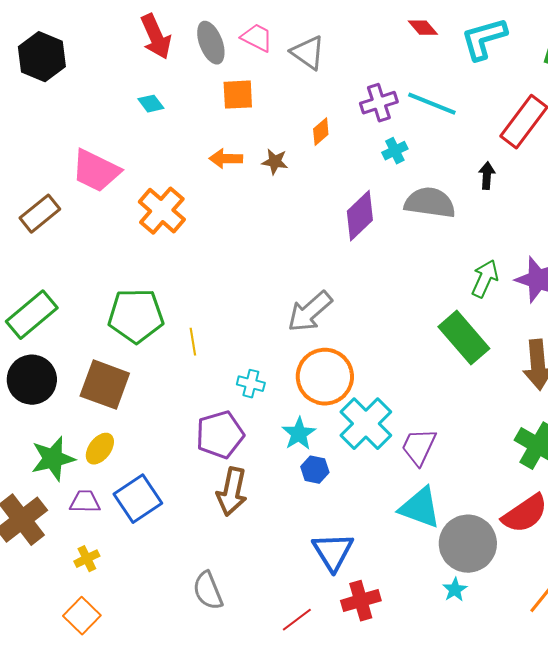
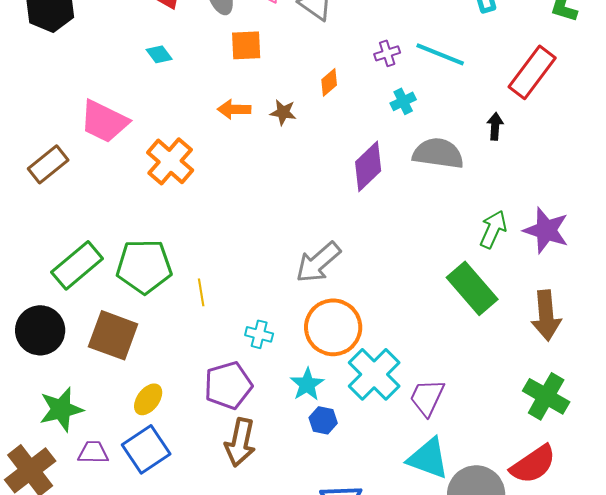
purple cross: (379, 103) -> (387, 53), size x0.7
green rectangle: (32, 315) -> (77, 265), moved
yellow ellipse: (100, 449) -> (148, 399), moved

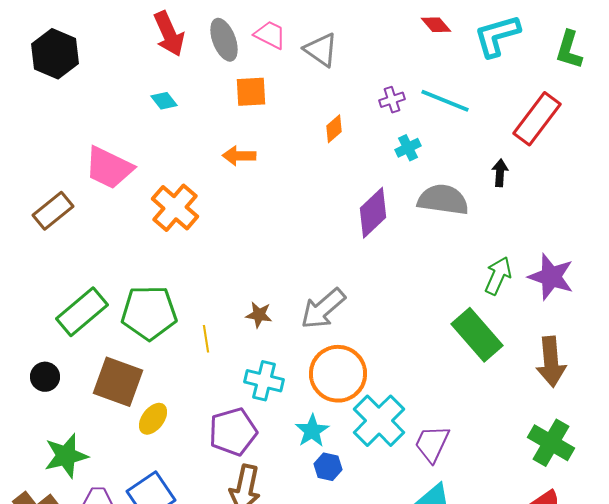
brown star: (283, 112) -> (259, 315), moved
black circle: (40, 330) -> (45, 377), size x0.6
cyan cross: (259, 334) -> (264, 381), size x1.4
yellow ellipse: (148, 399) -> (153, 419), moved

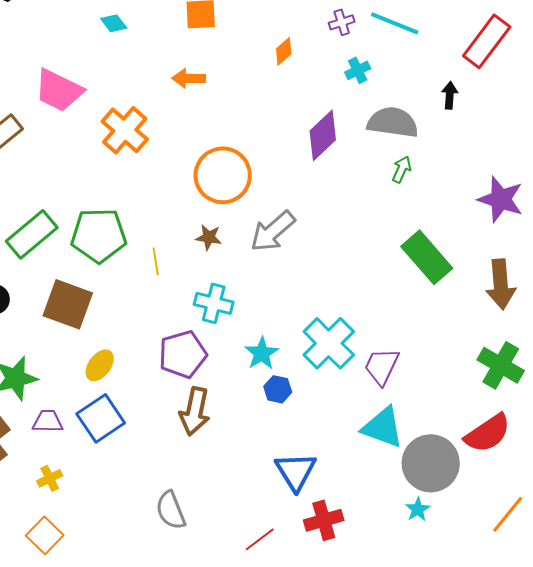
green arrow: (498, 276) -> (402, 169), moved, size x0.7
orange circle: (338, 374) -> (223, 175), moved
yellow ellipse: (153, 419) -> (100, 365), moved

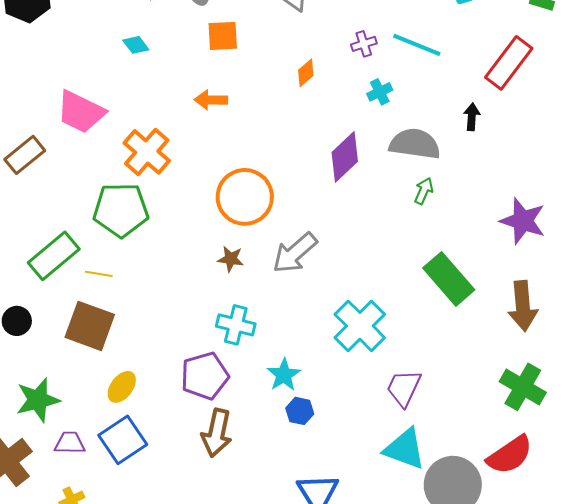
green pentagon: (99, 235) -> (121, 210), moved
yellow line: (156, 261) -> (99, 274), moved, turned -72
cyan cross: (329, 343) -> (360, 326), moved

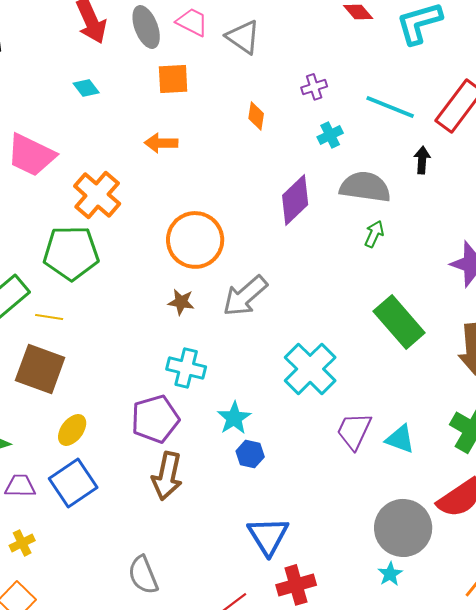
cyan line: (417, 45) -> (390, 107), moved
orange diamond: (306, 73) -> (256, 116), turned -40
cyan triangle: (405, 449) -> (400, 439), moved, size x0.7

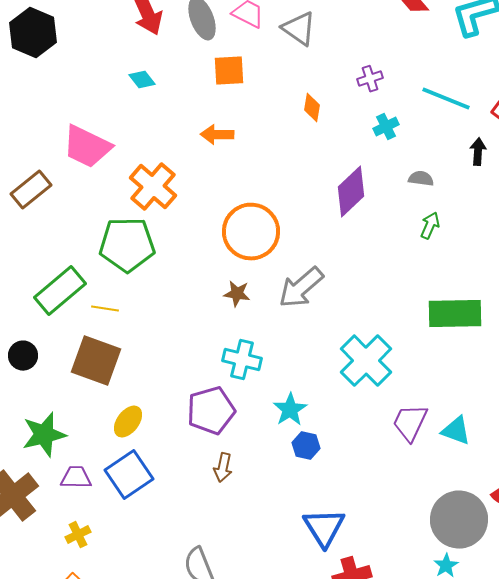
gray semicircle: (365, 187) -> (421, 179), size x0.5
green rectangle: (399, 322) -> (455, 314), turned -50
brown arrow: (167, 476) -> (223, 468), size x0.6

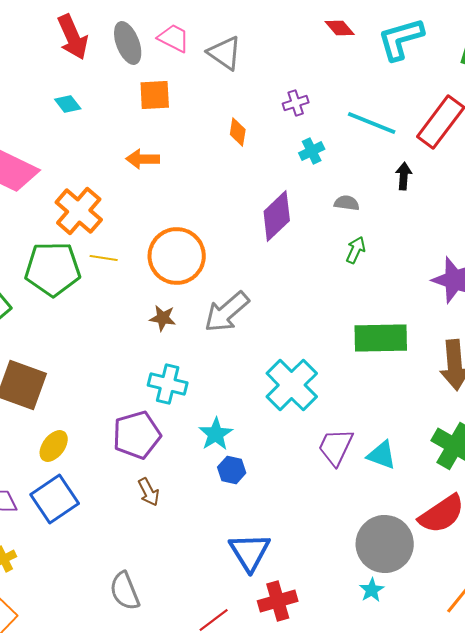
yellow line: (105, 309) -> (104, 258), moved
brown arrow: (223, 468) -> (149, 492), turned -40

